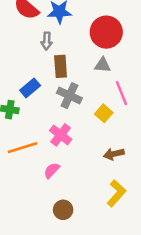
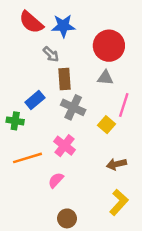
gray arrow: (47, 41) -> (51, 54), turned -49
pink line: (121, 93) -> (124, 105), turned 40

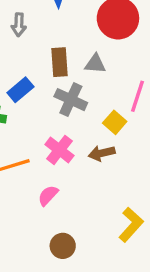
gray arrow: (51, 54) -> (19, 25), moved, turned 49
gray triangle: (105, 78) -> (95, 64), moved
brown arrow: (116, 164) -> (102, 153), moved

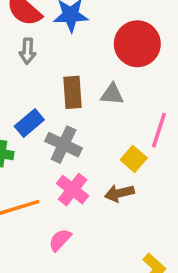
gray cross: (71, 100) -> (64, 145), moved

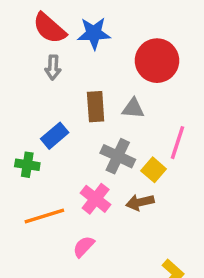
gray cross: (64, 145) -> (118, 156), moved

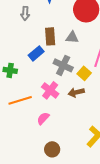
blue rectangle: (55, 136) -> (36, 53), moved

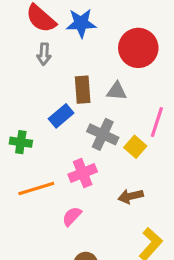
pink cross: (50, 90) -> (83, 173), turned 30
brown arrow: (76, 92) -> (131, 196), moved

